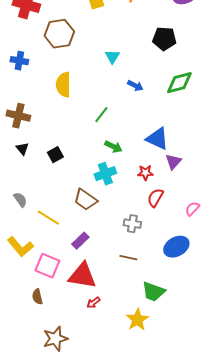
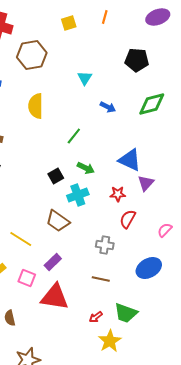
black square: (55, 155) -> (56, 176), moved
pink square: (47, 266) -> (27, 278), moved, size x0.7
red arrow: (93, 303) -> (96, 317), moved

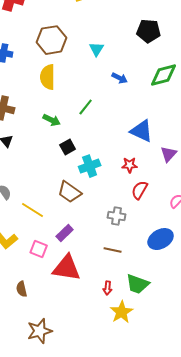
brown hexagon: (32, 55) -> (52, 40), moved
green arrow: (86, 168) -> (52, 120), moved
purple triangle: (146, 183) -> (169, 154), moved
red arrow: (96, 317) -> (108, 288), turned -48

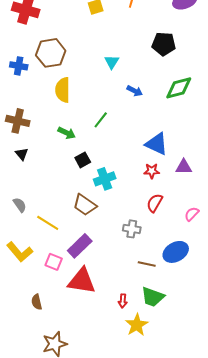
brown hexagon: (52, 40) -> (51, 53), moved
purple triangle: (169, 154) -> (184, 167), turned 48
red star: (130, 165) -> (152, 171), moved
purple rectangle: (65, 233) -> (80, 246), size x1.4
brown line: (113, 250) -> (147, 264), moved

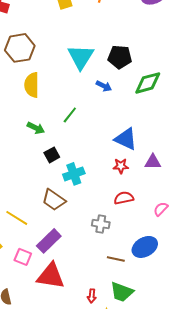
black pentagon: (164, 44) -> (120, 57), moved
cyan triangle: (112, 62) -> (81, 57), size x1.8
red semicircle: (155, 203) -> (124, 198), turned 48

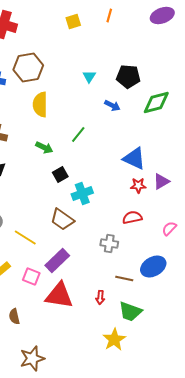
cyan triangle: (81, 57) -> (89, 76), size x0.5
purple triangle: (153, 162) -> (161, 182), turned -30
red star: (121, 166) -> (138, 186), moved
red arrow: (92, 296) -> (100, 298), moved

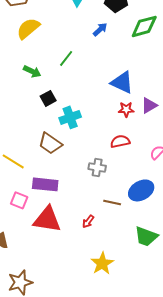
yellow semicircle: (40, 104) -> (28, 28), turned 50
blue arrow: (112, 106) -> (100, 29), turned -70
purple rectangle: (57, 260) -> (45, 184), turned 50
red arrow: (100, 298) -> (88, 221), turned 32
green trapezoid: (130, 312) -> (146, 236), moved

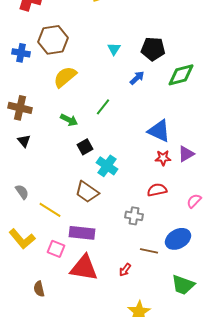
cyan cross: (70, 117) -> (107, 166), turned -35

